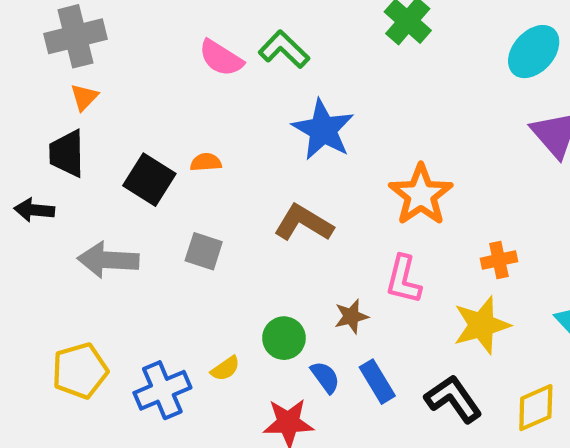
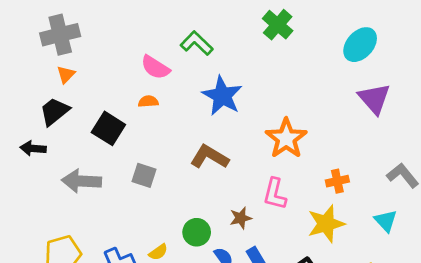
pink semicircle: (221, 58) -> (155, 67), moved
black trapezoid: (67, 154) -> (54, 111), turned 52
orange semicircle: (206, 162) -> (148, 101), moved

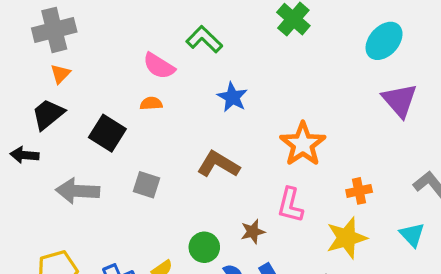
blue star: (222, 96) -> (232, 97), size x0.7

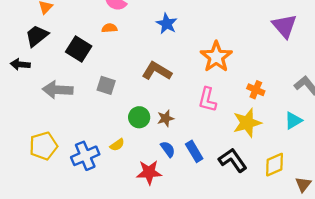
orange cross: (359, 191) -> (256, 90), turned 35
brown star: (253, 232) -> (166, 118), moved
cyan triangle: (412, 235) -> (293, 121), turned 42
green circle: (204, 247) -> (139, 117), moved

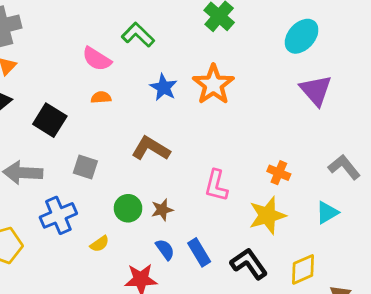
orange semicircle: (109, 28) -> (101, 97), moved
orange star: (216, 57) -> (213, 85), moved
blue cross: (85, 156) -> (58, 215), moved

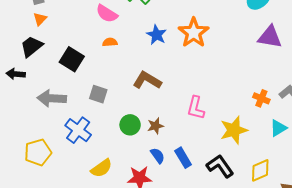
purple triangle: (316, 90) -> (270, 37), turned -40
orange cross: (279, 173) -> (261, 98), moved
blue cross: (58, 215) -> (78, 130), turned -30
yellow semicircle: (100, 244) -> (101, 168), moved, size x1.5

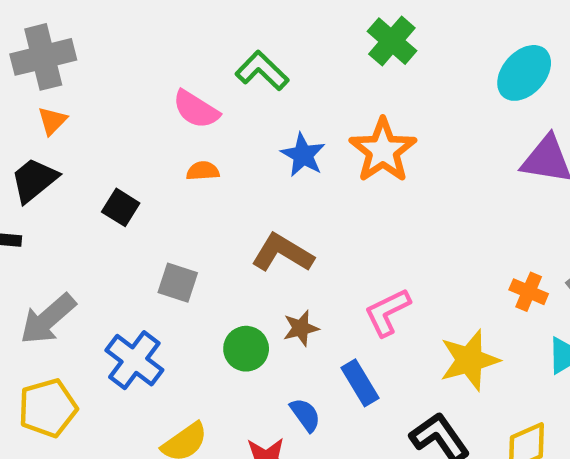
black square: (72, 59) -> (121, 207), size x0.7
gray arrow: (52, 98) -> (48, 319), moved, turned -44
pink L-shape: (196, 108) -> (387, 312), turned 50
brown star: (155, 126) -> (301, 328), moved
blue rectangle: (183, 158) -> (360, 383), moved

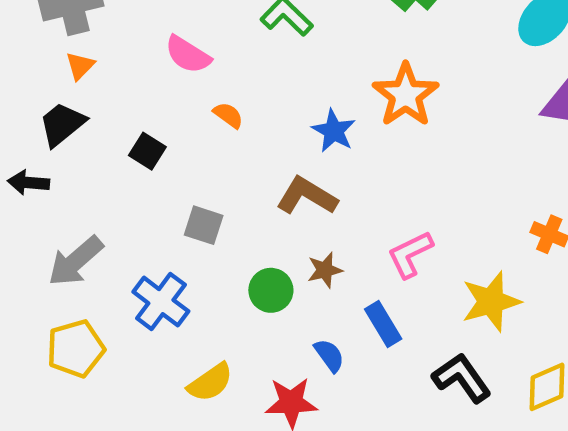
pink semicircle: (196, 109) -> (188, 55), moved
blue star: (303, 155) -> (334, 131), moved
orange semicircle: (203, 171) -> (228, 115), turned 40

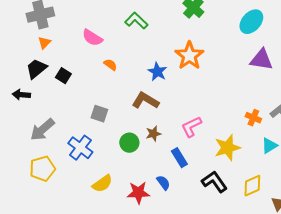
black square: (147, 151) -> (63, 76), moved
blue semicircle: (329, 355) -> (163, 183), moved

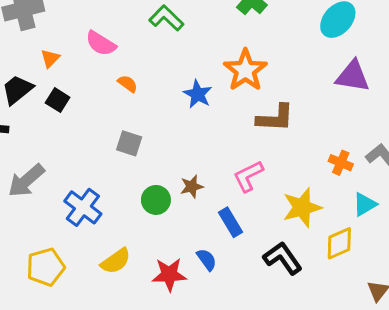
orange triangle: (44, 43) -> (50, 58), moved
brown L-shape: (145, 101) -> (275, 118), moved, turned 152
gray square: (99, 114) -> (129, 143), moved
yellow pentagon: (42, 169) -> (46, 267), moved
yellow diamond: (252, 186) -> (339, 243), moved

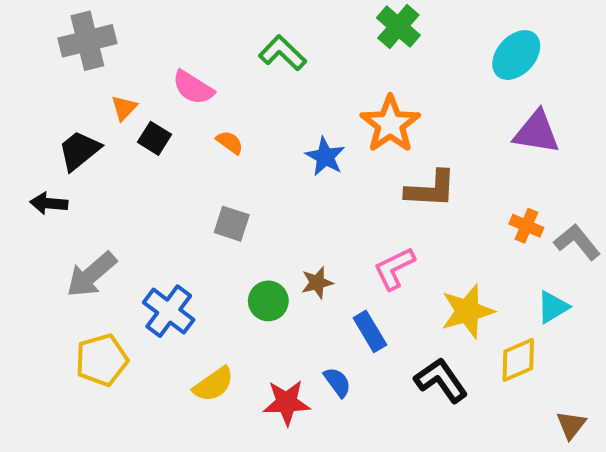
black square: (58, 100) -> (154, 138), moved
orange cross: (341, 163) -> (526, 226), moved
yellow pentagon: (46, 267) -> (102, 360), moved

